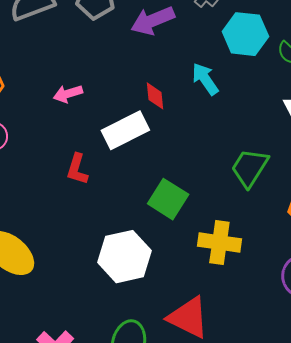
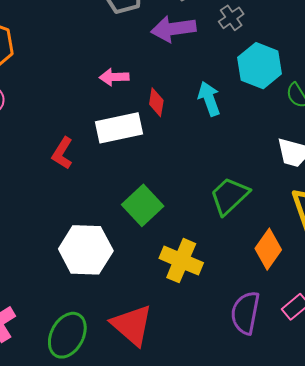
pink arrow: (68, 94) -> (114, 77), moved

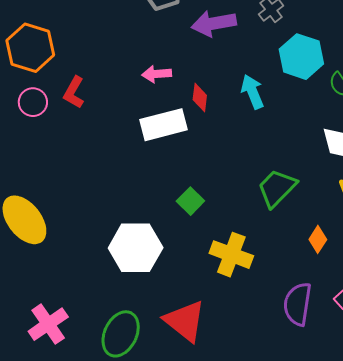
red L-shape: (62, 153) -> (74, 92), moved
green square: (143, 205) -> (190, 201), size x0.7
orange diamond: (268, 249) -> (318, 239), size x0.7

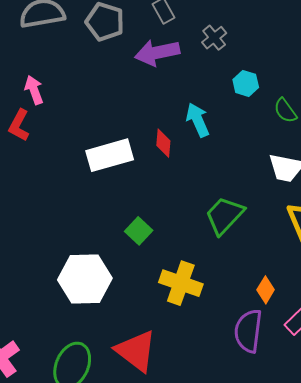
cyan hexagon: (301, 57) -> (246, 83), size x0.6
pink arrow: (157, 74) -> (34, 90), moved, turned 76
red diamond: (200, 98) -> (163, 143), moved
orange diamond: (318, 239) -> (266, 290), moved

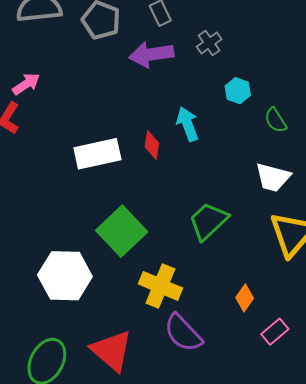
pink arrow: (34, 90) -> (26, 84), turned 72
green square: (139, 231) -> (122, 231), size x1.8
purple semicircle: (248, 331) -> (183, 333), moved, turned -54

